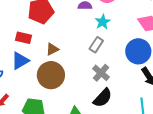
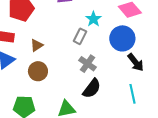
cyan star: (103, 22) -> (93, 19), moved
brown circle: (51, 75) -> (38, 71), size x0.7

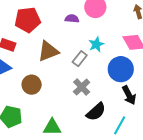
brown triangle: (37, 45) -> (48, 51), moved, size x1.6
black semicircle: (92, 88) -> (96, 112), moved
cyan line: (132, 94) -> (120, 125), turned 30

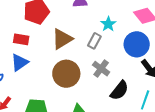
brown circle: (32, 85) -> (66, 74), moved, size x1.4

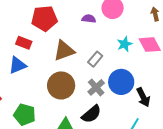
cyan star: (108, 24) -> (125, 44), moved
blue circle: (137, 44) -> (121, 82), moved
black semicircle: (119, 90) -> (91, 114), moved

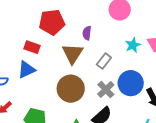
purple semicircle: (89, 19) -> (87, 33), moved, turned -88
brown triangle: (64, 51) -> (73, 54), turned -35

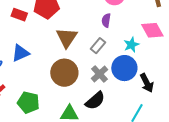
purple semicircle: (87, 33) -> (106, 20), moved
cyan star: (133, 45) -> (131, 45), moved
red rectangle: (32, 47) -> (19, 15), moved

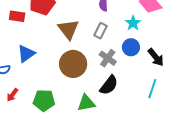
blue circle: (124, 68) -> (131, 47), size x0.7

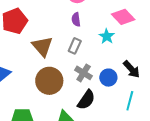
blue circle: (131, 47) -> (108, 78), moved

